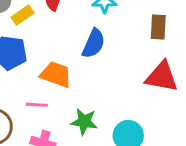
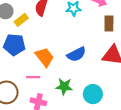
blue semicircle: (94, 43) -> (76, 54), moved, turned 42
orange trapezoid: (56, 74) -> (45, 57), turned 35

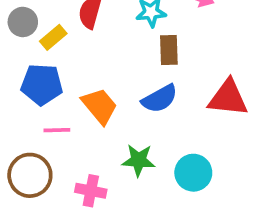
brown rectangle: (109, 23) -> (169, 50), moved
pink line: (33, 77) -> (57, 130), moved

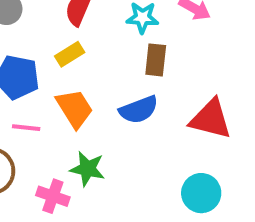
yellow rectangle: (53, 37) -> (70, 54), moved
green star: (139, 160) -> (87, 169), moved
cyan circle: (193, 173) -> (201, 193), moved

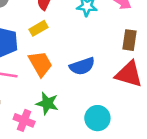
brown rectangle: (156, 60) -> (129, 40), moved
cyan circle: (201, 193) -> (97, 118), moved

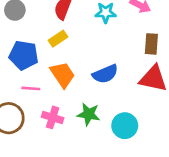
green star: (47, 103) -> (89, 114), moved
pink cross: (24, 120) -> (53, 117), moved

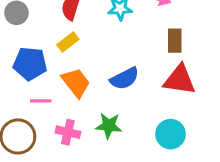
cyan circle: (125, 126) -> (171, 134), moved

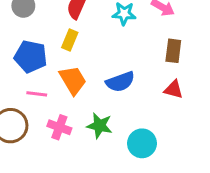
yellow rectangle: (68, 42) -> (70, 40), turned -36
red triangle: (180, 80) -> (173, 89), size x0.6
cyan circle: (171, 134) -> (142, 143), moved

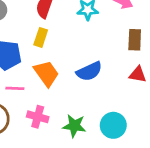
green star: (100, 126) -> (74, 126), moved

